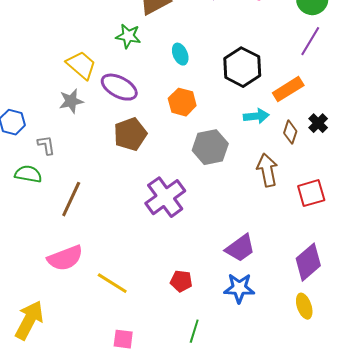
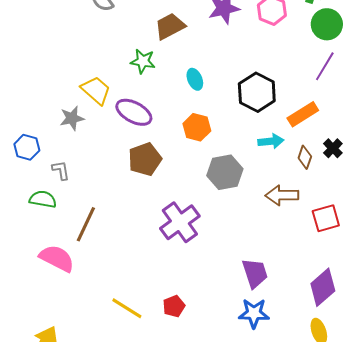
gray star: (71, 101) -> (72, 118), moved
brown arrow: (267, 170) -> (282, 195), turned -80
purple trapezoid: (240, 248) -> (255, 273), turned -72
pink semicircle: (65, 258) -> (57, 258), moved, turned -132
red pentagon: (181, 281) -> (174, 306), moved, turned -30

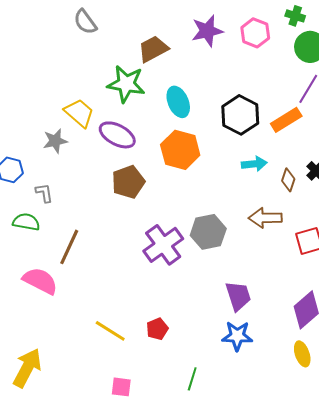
green star: (143, 61) -> (126, 84), size x1.5
cyan ellipse: (195, 79) -> (178, 102), size x1.4
orange rectangle: (303, 114) -> (286, 120), moved
orange hexagon: (197, 127) -> (180, 150), size x1.4
gray hexagon: (225, 172) -> (208, 232), moved

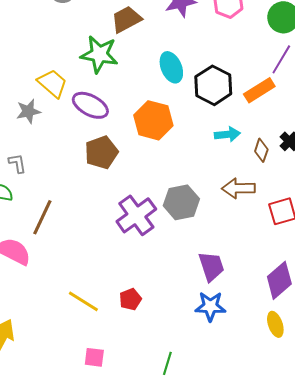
cyan ellipse: (178, 102) -> (171, 67), moved
green line: (192, 379) -> (167, 363), moved

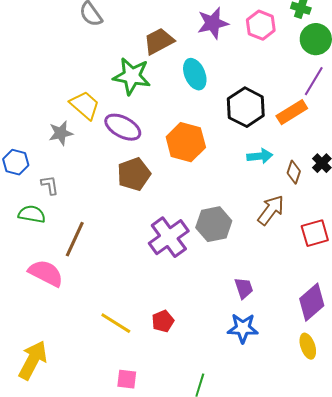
cyan ellipse: (171, 67) -> (195, 74), moved
brown arrow: (238, 188) -> (271, 210), turned 128
purple trapezoid: (211, 266) -> (244, 288), size x0.7

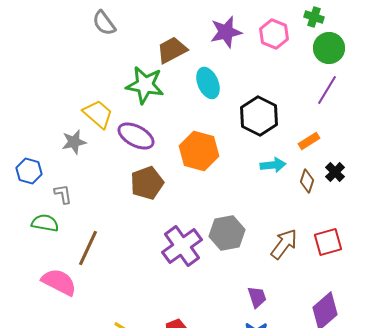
orange rectangle: (292, 112) -> (309, 141), moved, size x0.7
brown arrow: (271, 210) -> (284, 244), moved

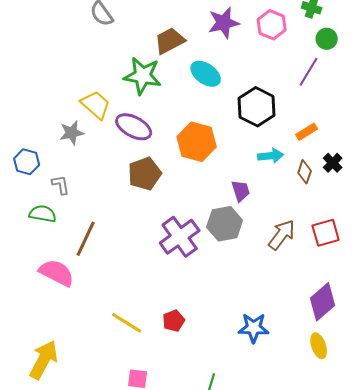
green circle: (329, 48) -> (327, 39), size x0.7
cyan ellipse: (208, 83) -> (206, 74), turned -32
purple line: (327, 90) -> (309, 72), moved
purple trapezoid: (257, 297) -> (241, 191), moved

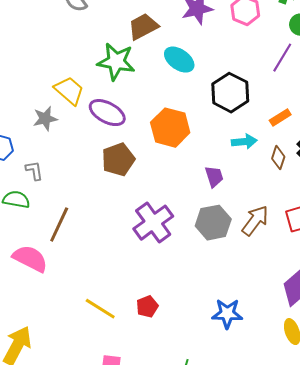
gray hexagon: (225, 224) -> (213, 223), moved

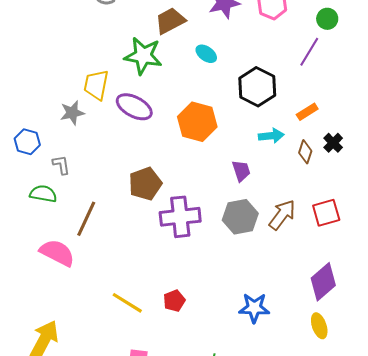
cyan ellipse: (179, 60) -> (206, 54), size x0.7
yellow trapezoid: (69, 91) -> (96, 85), turned -120
brown pentagon: (118, 160) -> (145, 184), moved
purple cross: (153, 223) -> (180, 217), turned 30

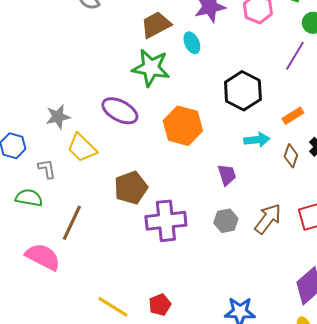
cyan ellipse: (206, 54) -> (192, 43), moved, turned 30
green star: (143, 56) -> (151, 68), moved
yellow trapezoid: (96, 85) -> (82, 148), moved, turned -56
gray hexagon: (240, 217) -> (226, 221), size x0.7

